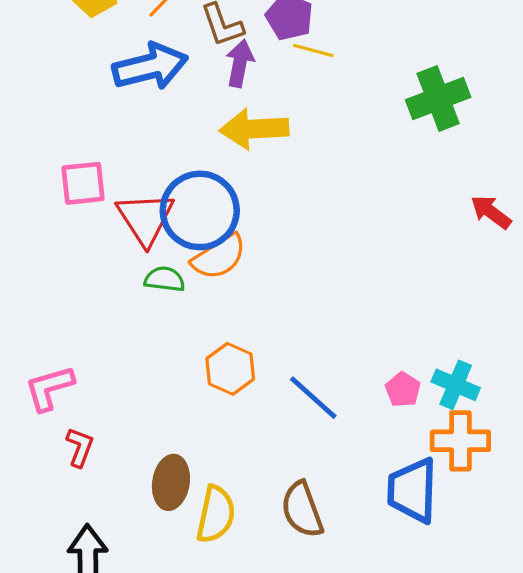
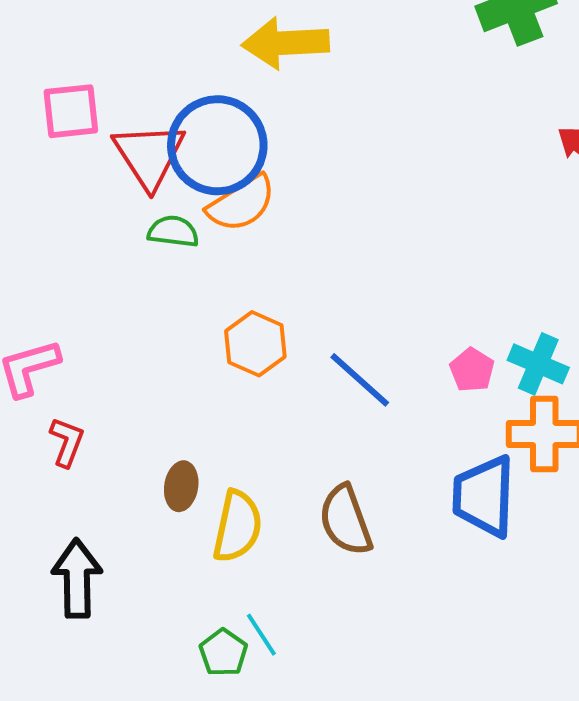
brown ellipse: (171, 482) -> (181, 486), size x0.7

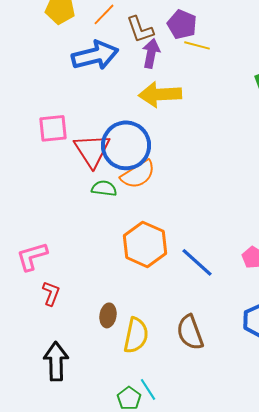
orange hexagon: (255, 344) -> (145, 244), size x1.4

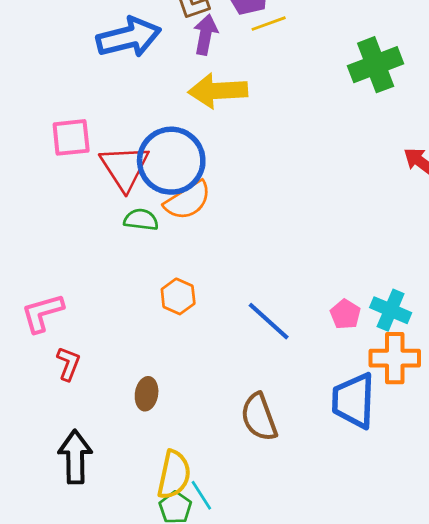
yellow line: (197, 45) -> (269, 24), turned -35
orange hexagon: (145, 244) -> (178, 296), moved, size x0.6
yellow semicircle: (136, 335) -> (174, 475), moved

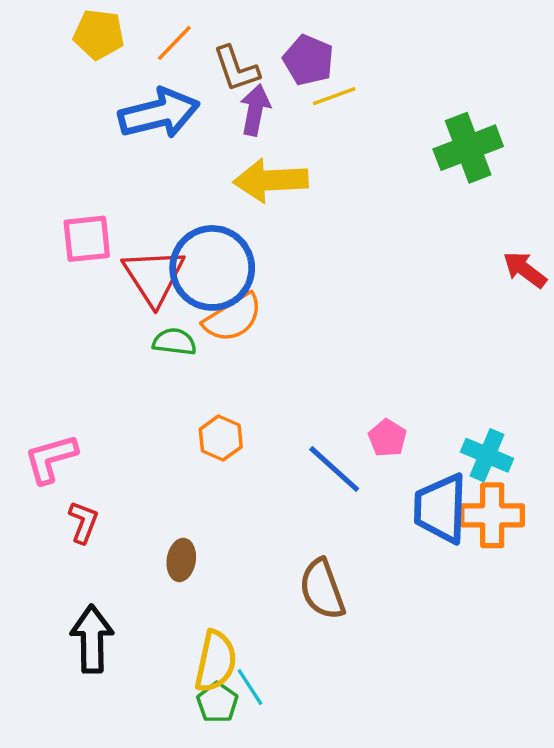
pink pentagon: (345, 314) -> (387, 438), moved
blue trapezoid: (354, 401) -> (441, 508), moved

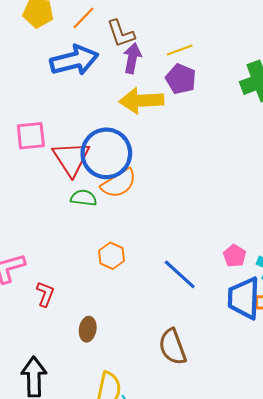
purple pentagon: (308, 60) -> (181, 79), moved
pink pentagon: (387, 438) -> (235, 256), moved
red L-shape: (83, 522) -> (45, 294), moved

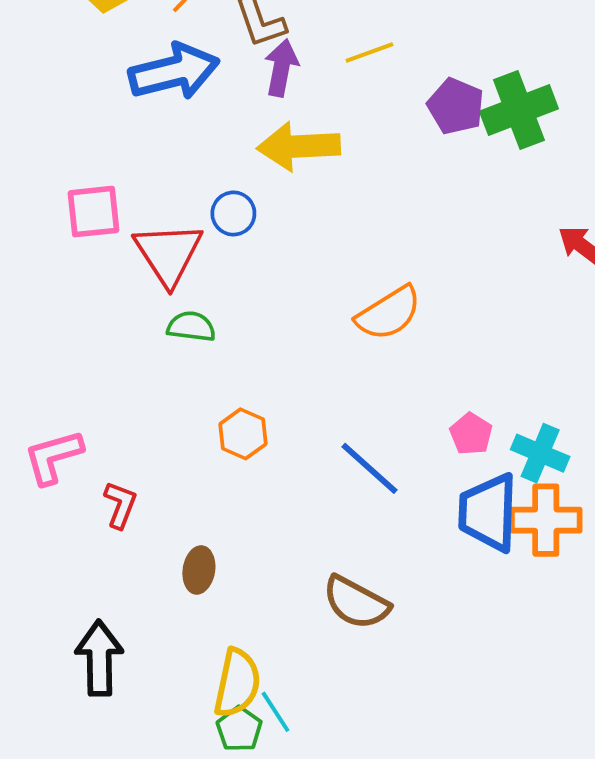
purple pentagon: (181, 79) -> (456, 106), moved
blue circle: (106, 153) -> (233, 213), moved, size x0.5
orange semicircle: (119, 183) -> (389, 313), moved
brown semicircle: (172, 347) -> (356, 603), turned -42

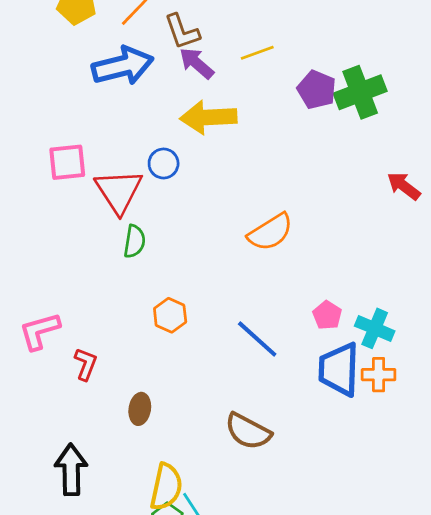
purple arrow: (281, 68) -> (197, 63), turned -60
green semicircle: (191, 327) -> (134, 241), turned 92
orange cross: (546, 520) -> (379, 375), size x0.7

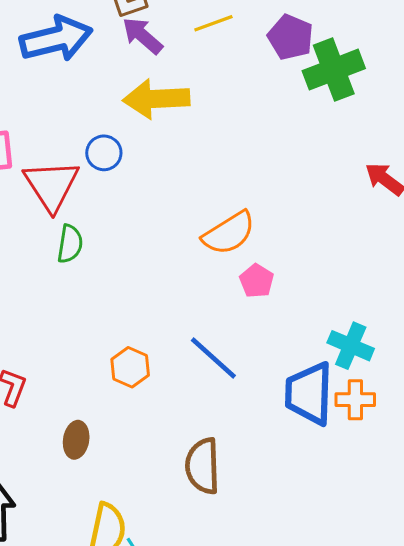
purple pentagon: (317, 90) -> (291, 37), moved
orange hexagon: (170, 315) -> (130, 367), moved
pink pentagon: (327, 315) -> (257, 281), moved
brown semicircle: (248, 431) -> (203, 466), turned 60

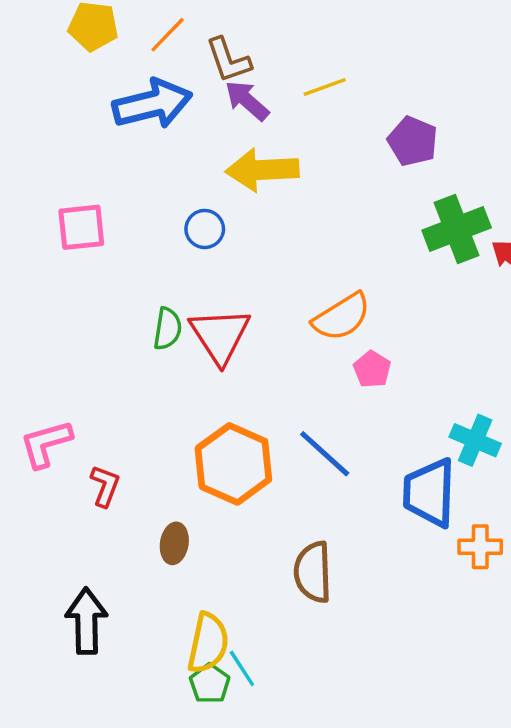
purple pentagon: (291, 37) -> (413, 141), moved
green cross: (334, 70) -> (457, 229), moved
red triangle: (51, 185) -> (220, 335), moved
orange hexagon: (130, 367) -> (233, 464), size x1.8
orange cross: (355, 400) -> (480, 547), moved

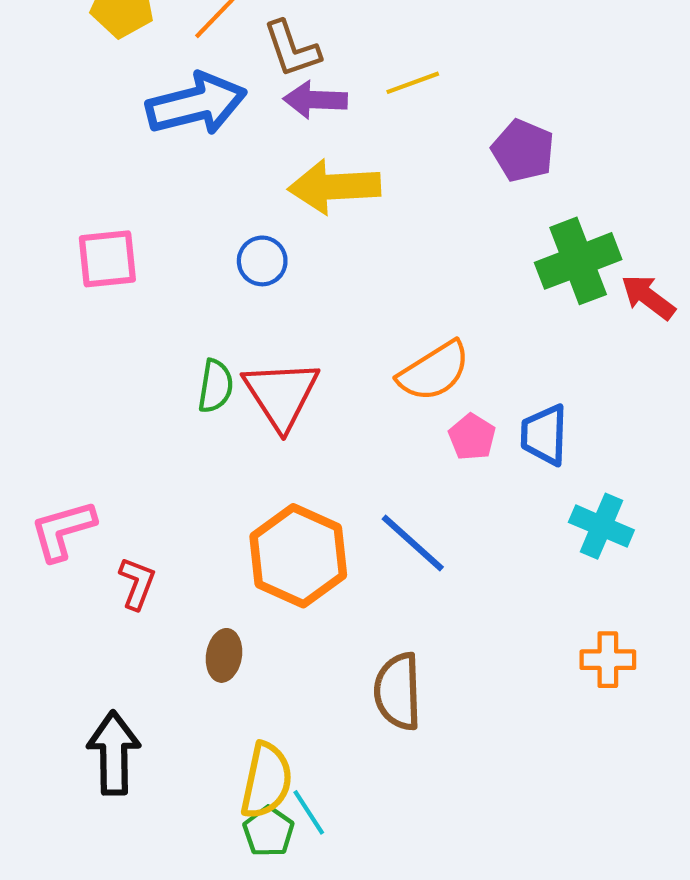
purple arrow: (247, 101) -> (315, 100), turned -39
blue trapezoid: (429, 493) -> (544, 435), moved, size x0.7

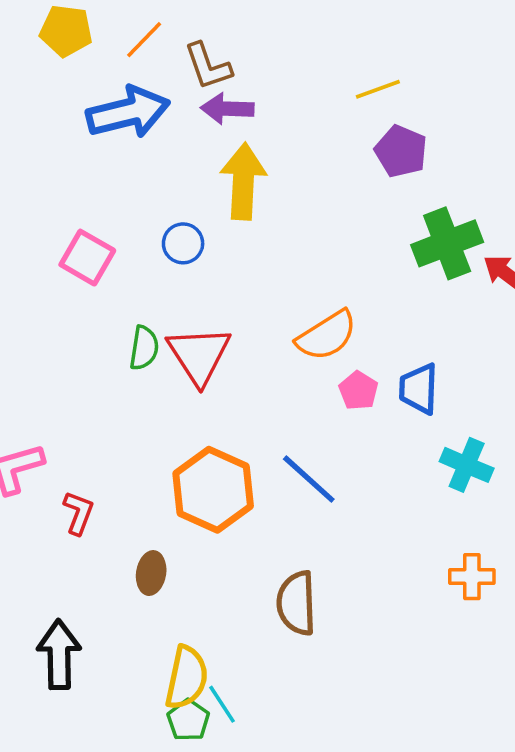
yellow line: (413, 83) -> (378, 89), moved
yellow arrow: (334, 187) -> (243, 181), turned 96
pink square: (107, 259) -> (87, 258), moved, turned 36

